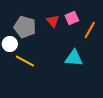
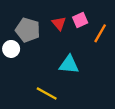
cyan triangle: (74, 58) -> (69, 65), moved
yellow line: (25, 61) -> (47, 93), moved

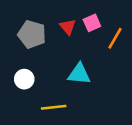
white circle: (11, 49) -> (24, 79), moved
yellow line: (47, 93) -> (54, 107), turned -35

